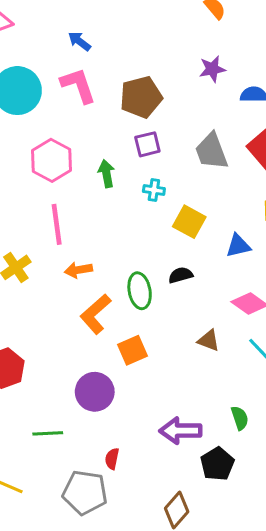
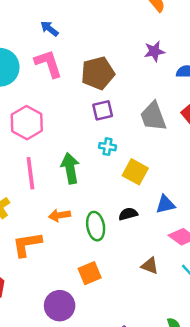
green arrow: (107, 174) -> (70, 168), moved, size x1.4
blue triangle: (238, 246) -> (165, 204), moved
orange arrow: (78, 270) -> (59, 215), moved
orange L-shape: (96, 314) -> (27, 244), moved, turned 32

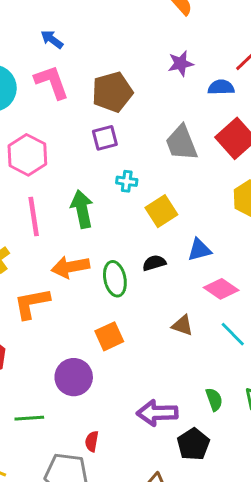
purple square: (103, 110) -> (105, 138), moved
yellow square: (135, 172) -> (161, 211), turned 30
orange arrow: (59, 215) -> (70, 267), size x1.4

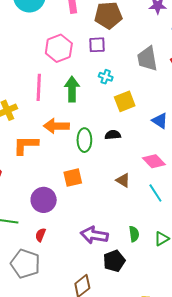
pink hexagon: (27, 155) -> (59, 48), moved
blue triangle: (199, 250) -> (160, 121), moved, turned 36
red semicircle: (92, 441) -> (40, 235), moved

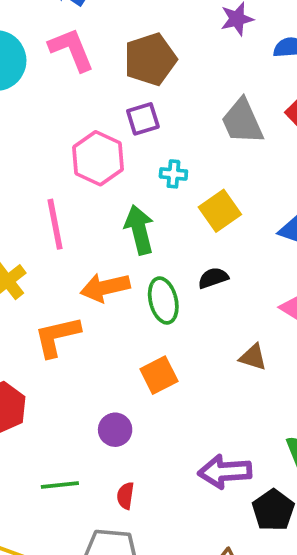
pink hexagon: (59, 48) -> (98, 158), moved
green arrow: (72, 89) -> (139, 230), moved
purple circle: (44, 200) -> (115, 430), size x0.7

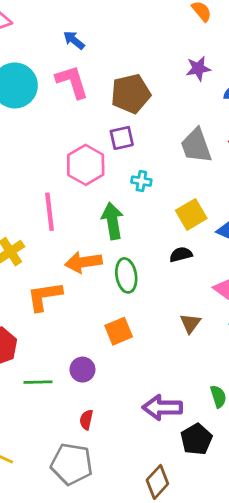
yellow square: (220, 211) -> (191, 214), moved
black semicircle: (213, 278) -> (181, 254), moved
brown triangle: (253, 357) -> (190, 323), turned 45
green line: (60, 485) -> (38, 382), moved

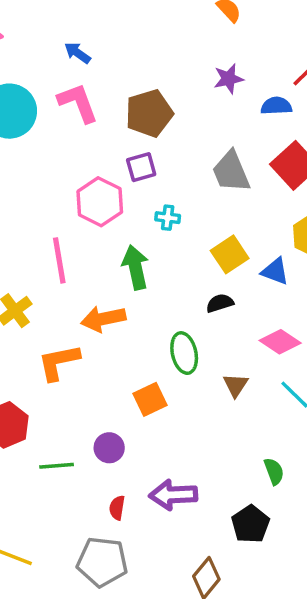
green ellipse: (126, 275) -> (184, 353), moved
purple arrow: (162, 407) -> (173, 495), moved

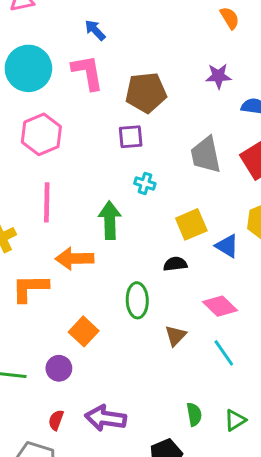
pink hexagon: (100, 202) -> (41, 134), moved
orange square: (150, 399) -> (84, 331), moved, turned -32

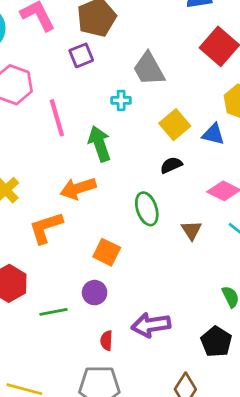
purple square: (131, 137) -> (81, 55), moved
gray trapezoid: (206, 155) -> (149, 69), moved
pink line: (47, 202) -> (57, 118), moved

